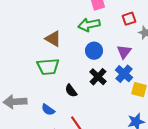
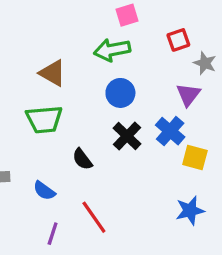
purple triangle: (124, 52) -> (188, 95), moved

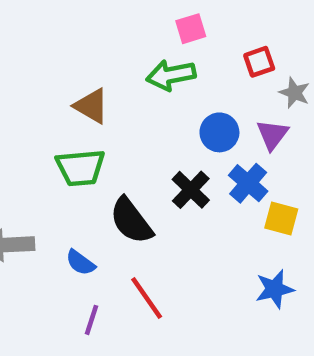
blue circle: (120, 93) -> (219, 132), moved
black semicircle: (82, 159) -> (131, 221), size x1.6

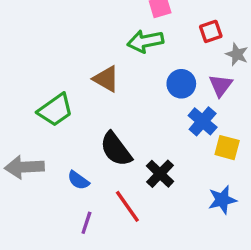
brown triangle: (91, 106) -> (106, 79), moved
green trapezoid: (80, 168) -> (55, 110), moved, turned -30
black cross: (191, 190) -> (160, 174), moved

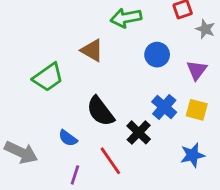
purple triangle: (221, 85) -> (197, 70), moved
blue cross: (203, 121) -> (164, 107), moved
gray arrow: (24, 167) -> (21, 152), moved, turned -152

